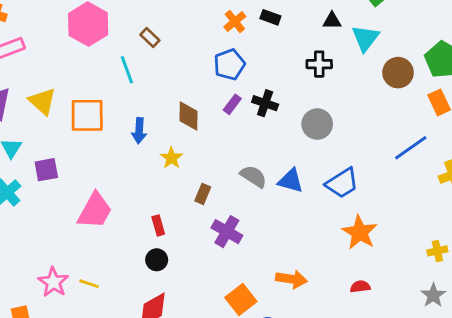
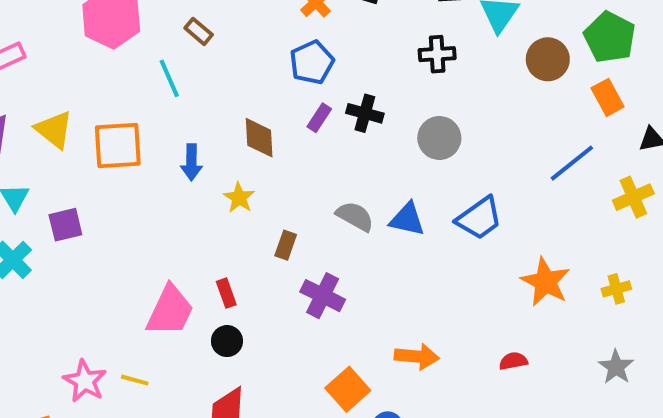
pink trapezoid: (95, 211) -> (170, 311), moved
orange star: (360, 232) -> (546, 282), moved
yellow cross: (437, 251) -> (616, 289), moved

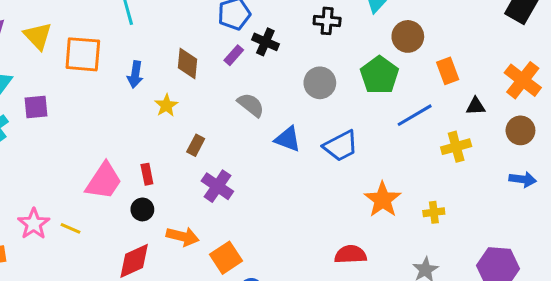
green pentagon: (610, 37) -> (379, 75), moved
black cross: (365, 113) -> (265, 42), moved
gray semicircle: (355, 216) -> (251, 105), moved
orange arrow: (417, 356) -> (183, 236), moved
red semicircle: (513, 361) -> (351, 254), size x1.5

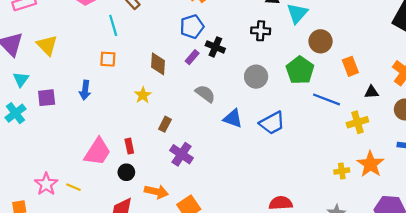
orange square: (83, 54) -> (108, 59), moved, size x0.6
blue arrow: (135, 74) -> (85, 90), moved
blue line: (415, 115) -> (326, 99), turned 52
orange star: (383, 200) -> (370, 164), moved

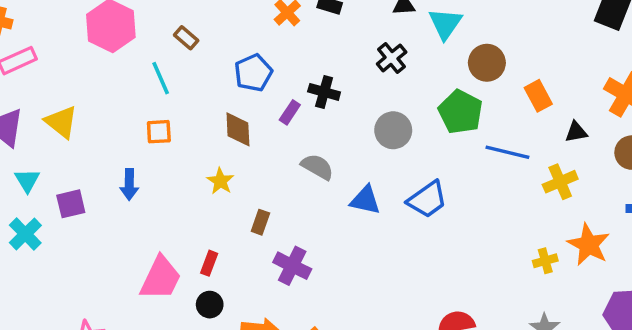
blue pentagon: (192, 27) -> (253, 73), moved
black cross: (261, 31) -> (392, 58), turned -36
red rectangle: (129, 146) -> (209, 263), turned 40

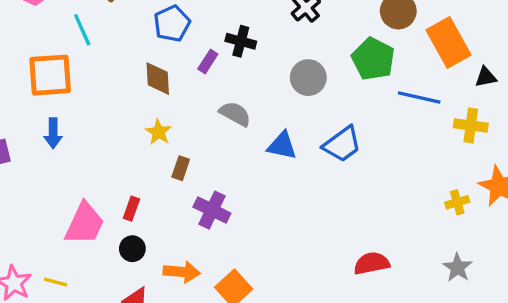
orange rectangle: (538, 96) -> (448, 42), size x1.6
orange square: (159, 132) -> (50, 75), moved, size x1.8
yellow star: (220, 181) -> (158, 132), moved
yellow cross: (560, 182) -> (471, 125), turned 32

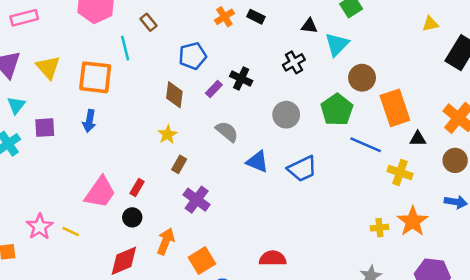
red semicircle: (372, 263) -> (273, 258), moved
orange arrow: (182, 272) -> (166, 241), turned -84

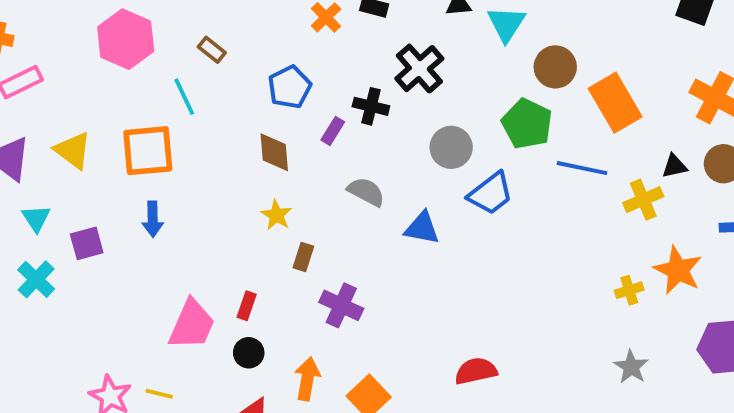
black cross: (294, 62) -> (419, 69), moved, size x1.4
black triangle: (418, 139) -> (674, 166), moved
blue trapezoid: (302, 169) -> (491, 194), moved
yellow cross: (400, 173) -> (643, 200), turned -30

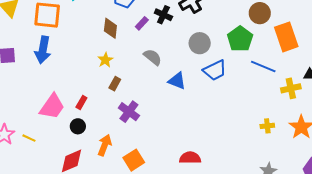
blue arrow: (153, 219) -> (43, 50), size x1.5
yellow cross: (629, 290) -> (267, 126), moved

